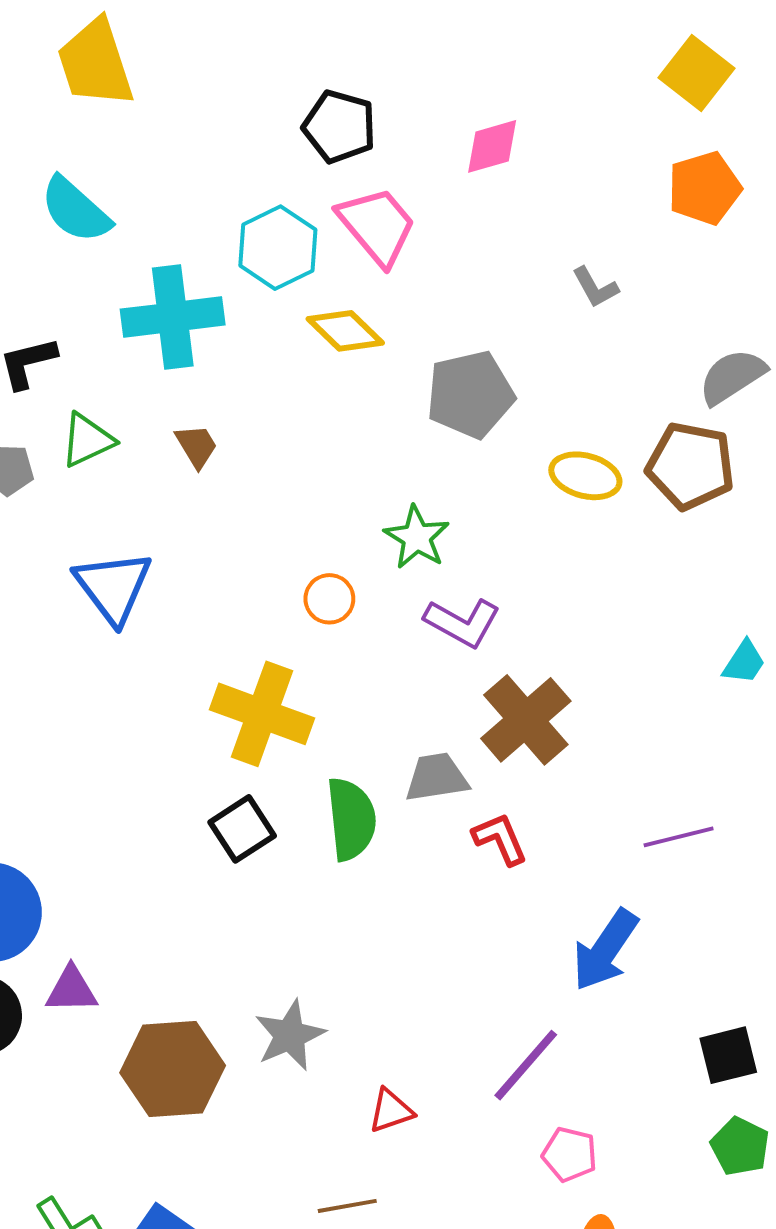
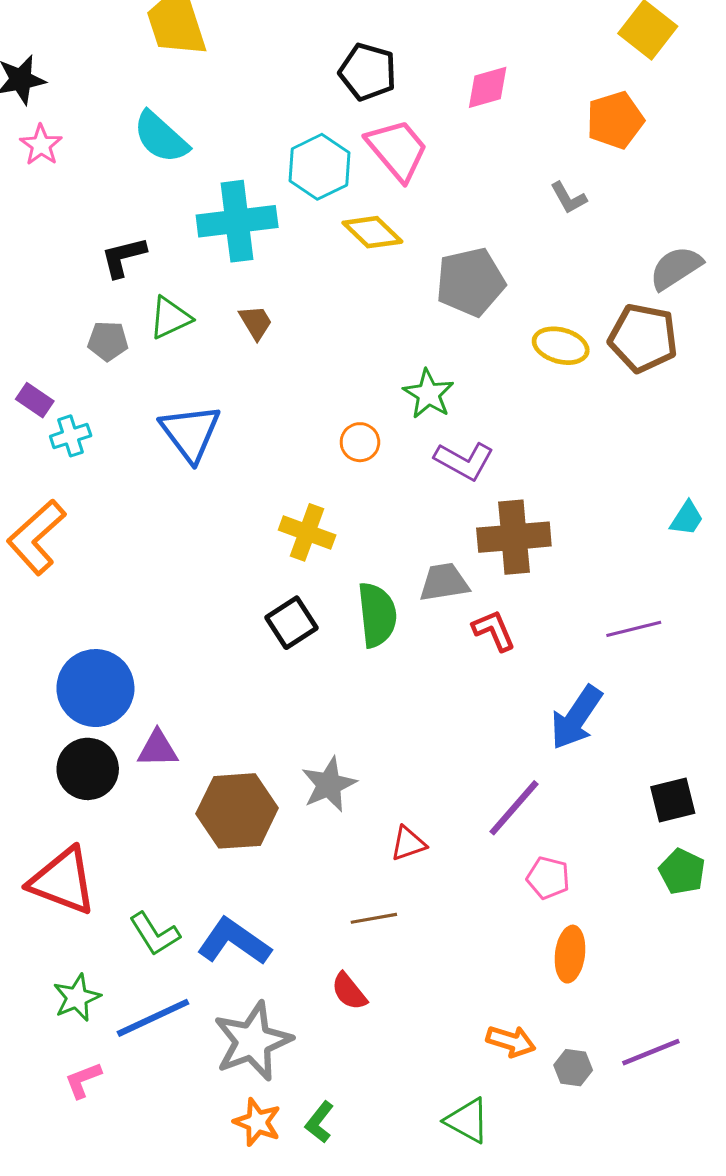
orange pentagon: (704, 188) -> (615, 120), moved
cyan trapezoid: (744, 662) -> (687, 518), moved
yellow cross: (262, 714) -> (307, 532), size x0.7
brown cross: (526, 720) -> (514, 537), turned 36

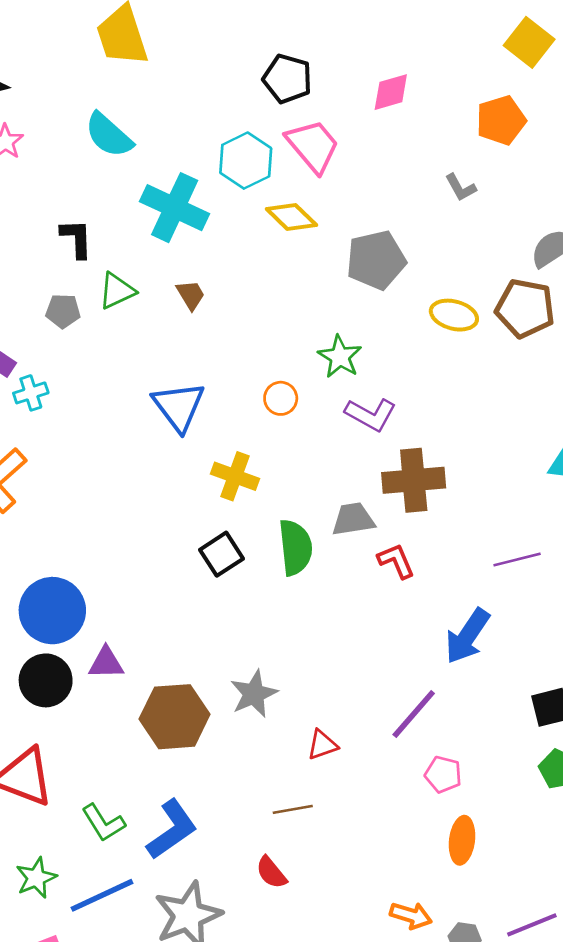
cyan cross: (237, 221) -> (175, 208), turned 32
black L-shape: (123, 257) -> (77, 238), turned 102
blue triangle: (190, 433) -> (179, 406), moved
blue L-shape: (234, 942) -> (172, 830), turned 110

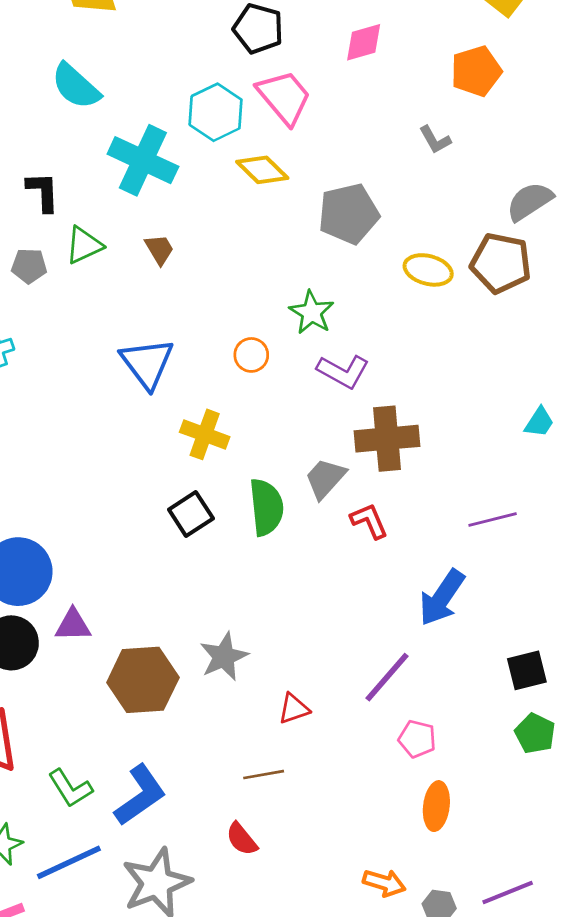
gray trapezoid: (353, 519) -> (325, 478), turned -39

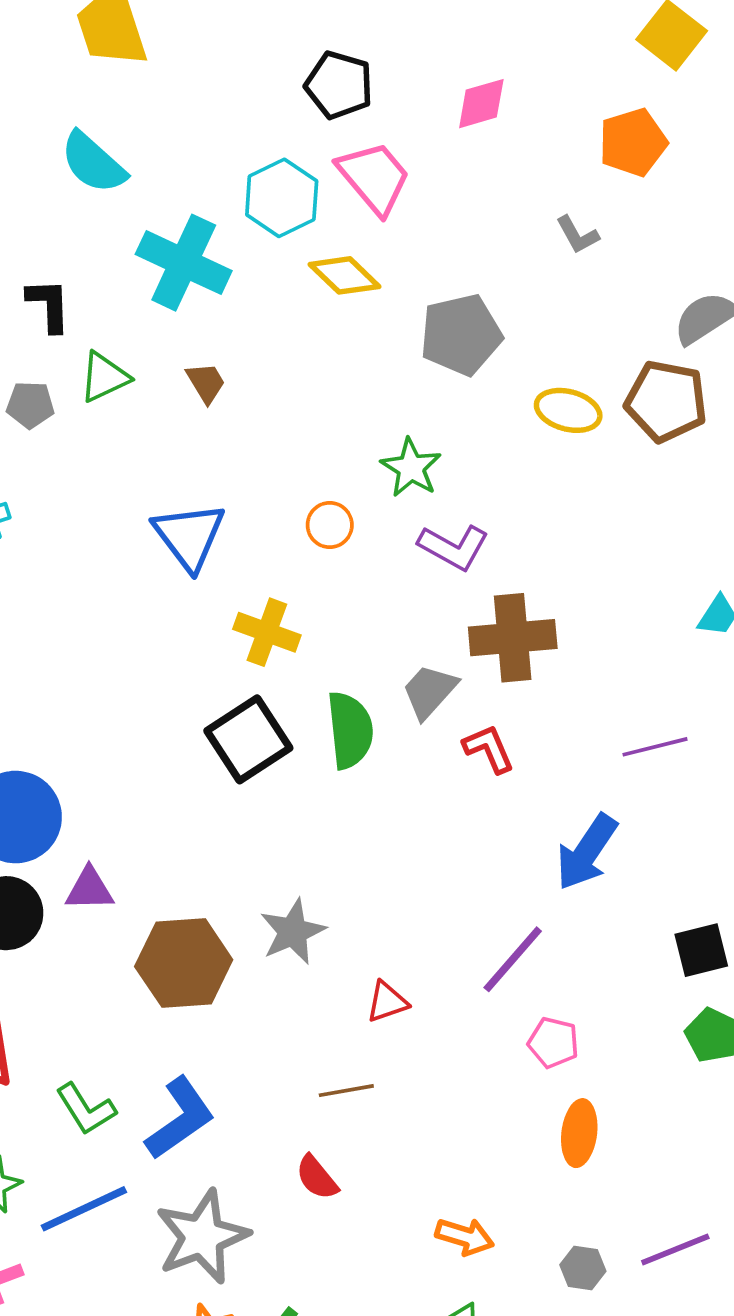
black square: (191, 514) -> (248, 739), size x1.4
orange arrow: (384, 883) -> (465, 1237), moved

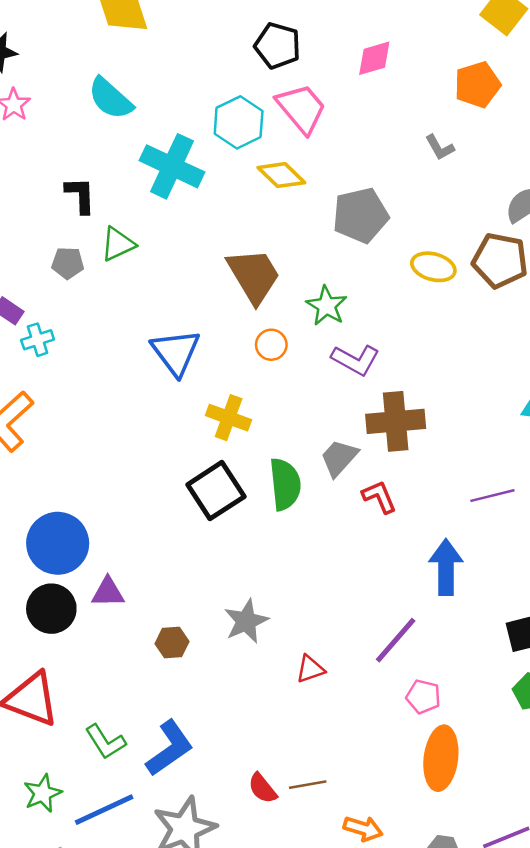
brown trapezoid: (206, 383) -> (254, 276), moved, size x2.0
blue arrow: (587, 852) -> (446, 567), turned 146
brown hexagon: (184, 963) -> (172, 643), size x0.5
brown line: (346, 1091) -> (308, 785), moved
orange ellipse: (579, 1133) -> (441, 758), size x1.4

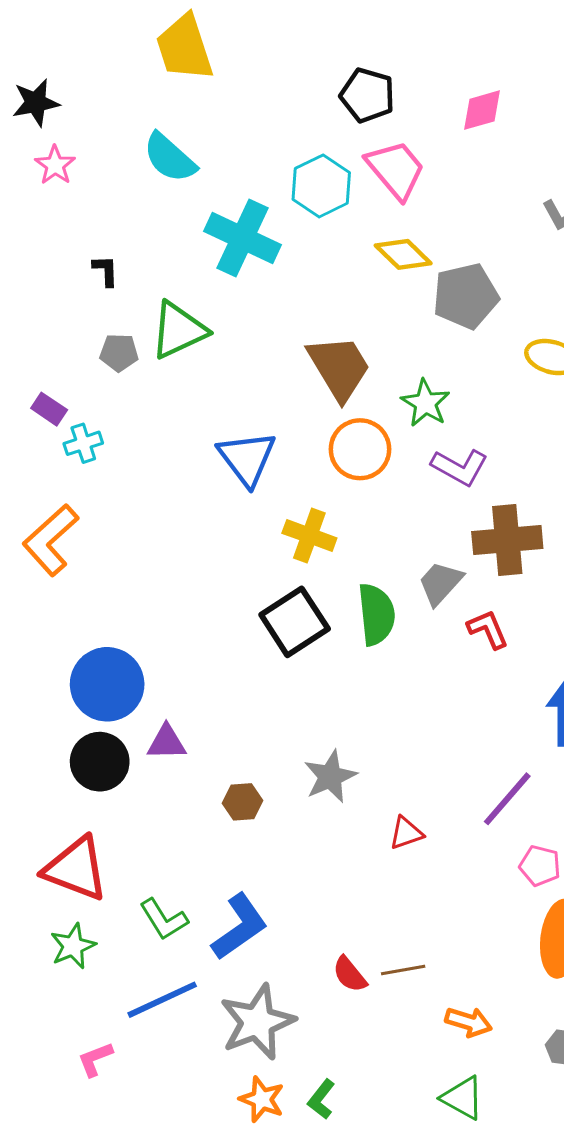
yellow diamond: (281, 175) -> (403, 254), moved
black L-shape: (80, 195) -> (106, 271), moved, size x0.7
green triangle: (118, 244) -> (179, 330), size x1.4
orange circle: (271, 345) -> (360, 449), size x1.6
green star: (43, 793) -> (73, 946), moved

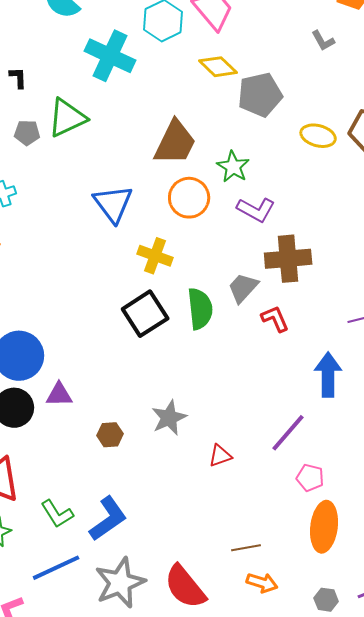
brown trapezoid: (339, 367) -> (175, 143), turned 57
brown line: (403, 970) -> (246, 548), moved
red semicircle: (350, 974) -> (185, 587), moved, size x1.8

